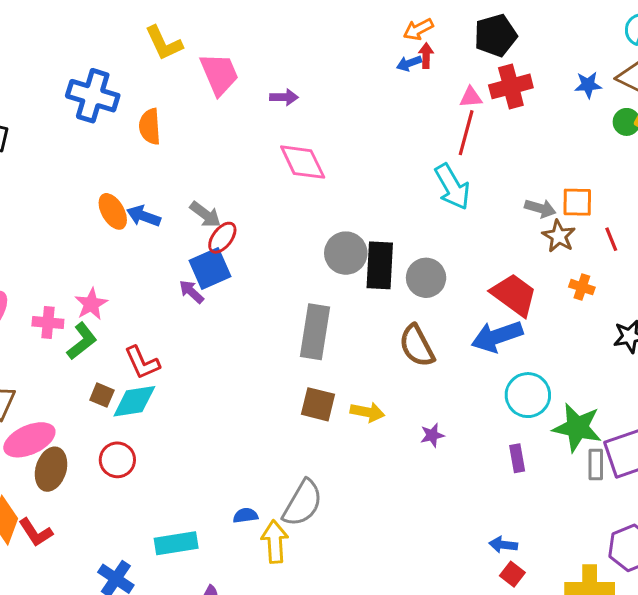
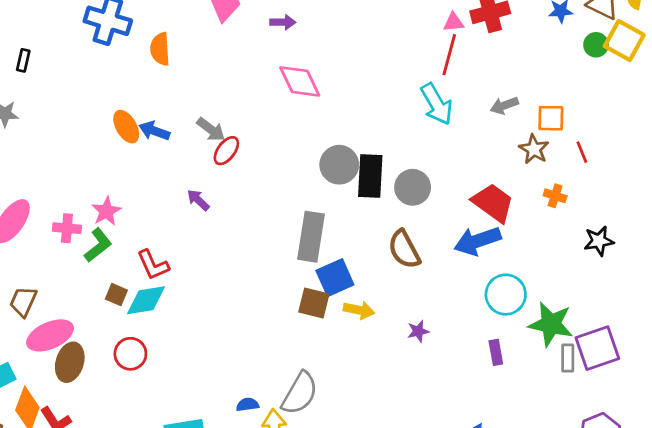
gray arrow: (540, 208) -> (504, 105), moved, turned 144
blue square: (210, 269) -> (335, 278), moved

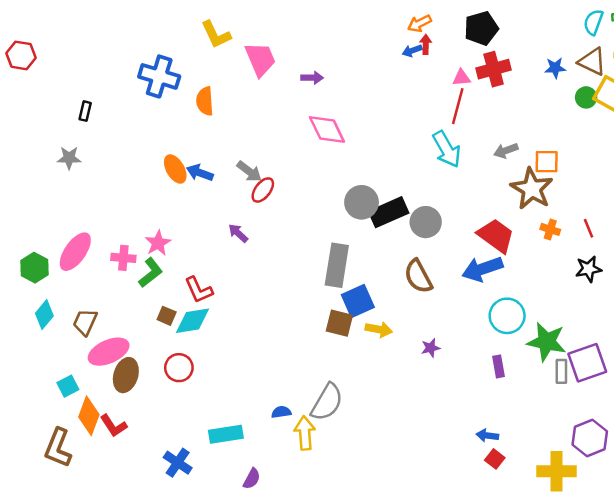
brown star: (534, 149) -> (532, 189), size x1.6
red line: (582, 152) -> (589, 228), moved
black rectangle: (370, 176) -> (389, 212), turned 63

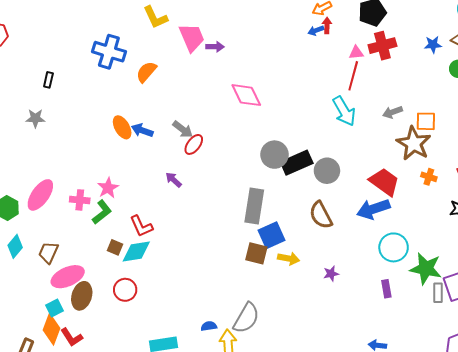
purple arrow: (312, 78) -> (215, 47), moved
orange semicircle: (205, 101) -> (146, 72), turned 45
cyan square: (68, 386) -> (55, 308), moved

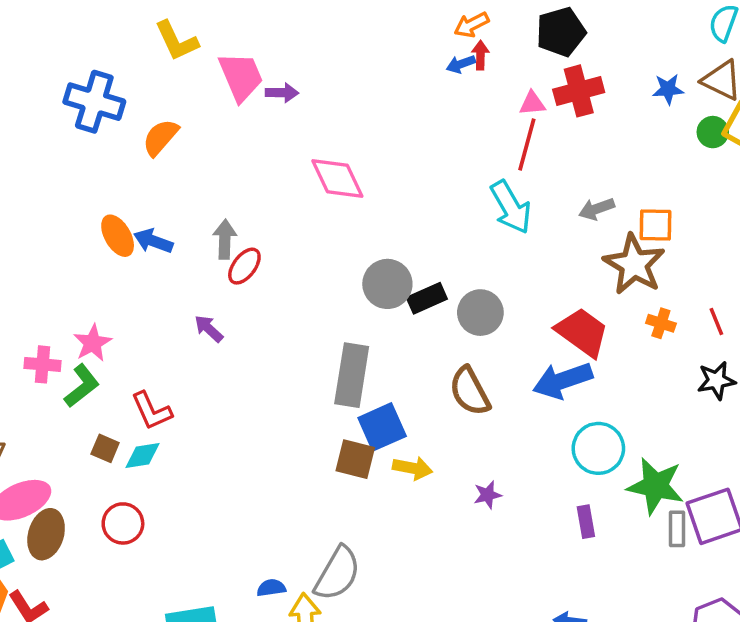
gray arrow: (183, 129) -> (225, 239), turned -125
black rectangle: (297, 163) -> (427, 298), size x0.7
cyan diamond: (136, 251) -> (143, 456), size x0.7

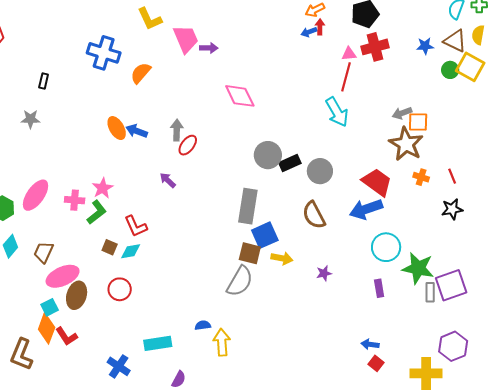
gray arrow: (597, 209) -> (402, 113), moved
gray semicircle: (337, 574) -> (240, 281), moved

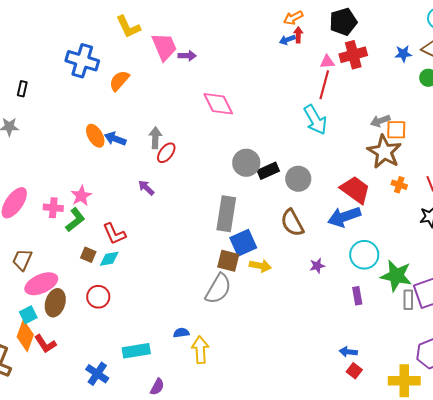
purple star: (324, 273) -> (317, 266), moved

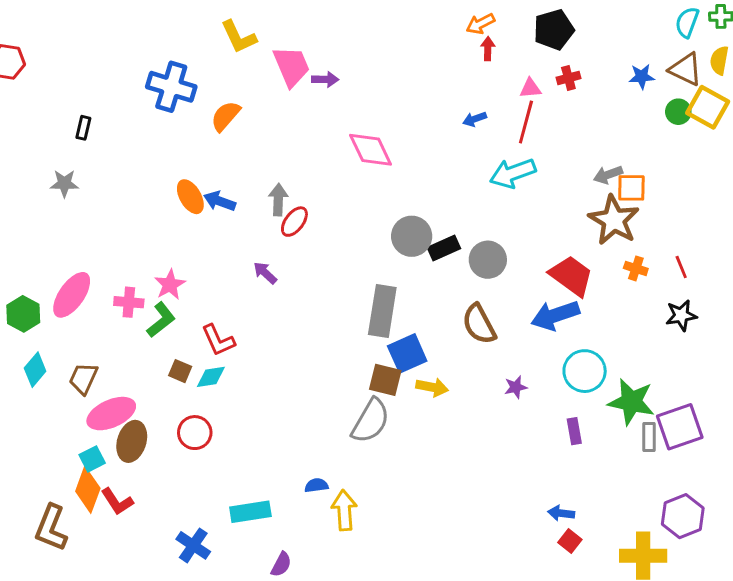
blue arrow: (287, 40) -> (475, 119), moved
red cross: (353, 55) -> (568, 78), size x0.6
cyan arrow: (315, 120) -> (513, 173), turned 100

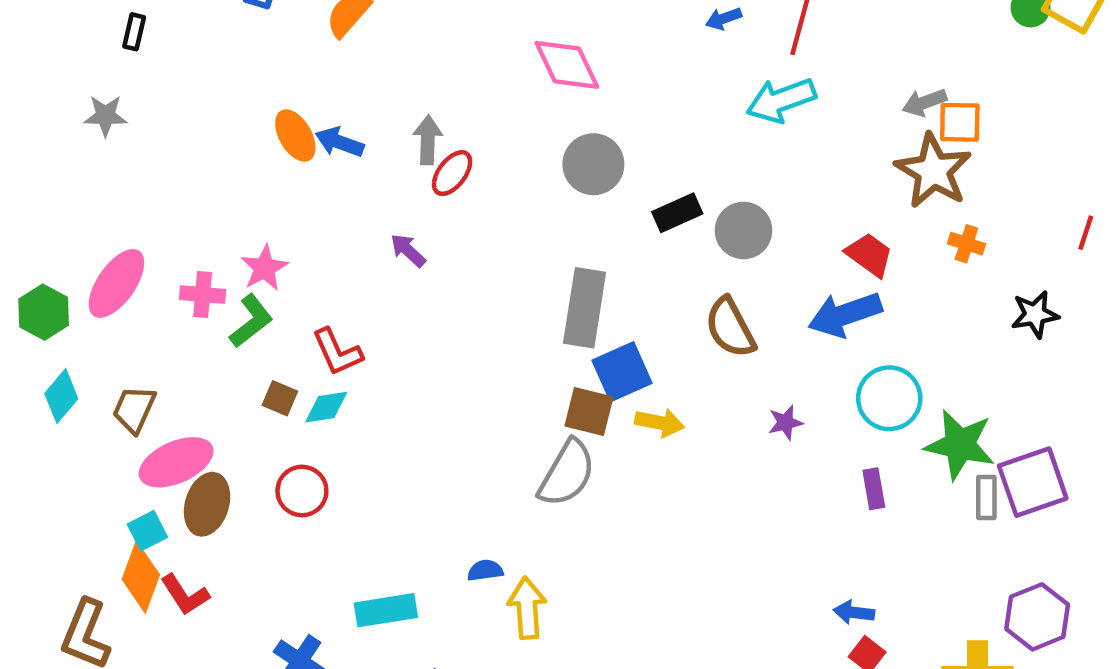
gray circle: (412, 236) -> (593, 164), moved
red line: (681, 267) -> (1086, 233), moved, turned 40
red trapezoid: (571, 276) -> (869, 255), size x0.7

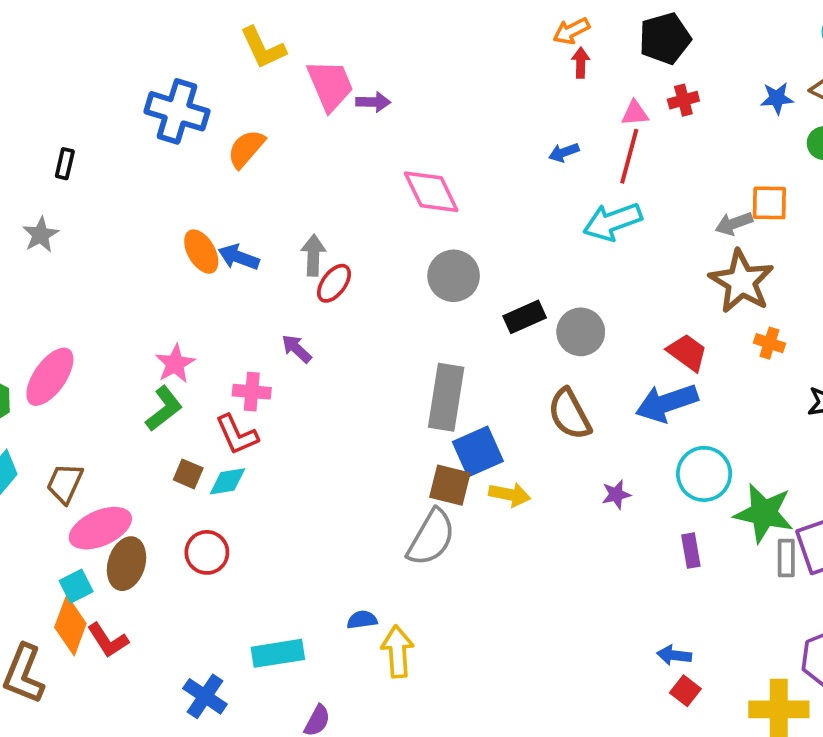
gray star: (105, 116) -> (41, 235), turned -30
orange square: (960, 122) -> (769, 203), moved
pink cross: (203, 294) -> (252, 392), moved

